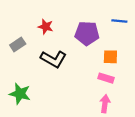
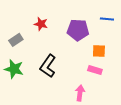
black L-shape: (53, 59) -> (48, 66), moved, turned 95
green star: (20, 94) -> (14, 69), moved
pink arrow: (105, 104) -> (80, 93), moved

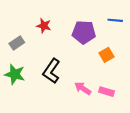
orange square: (99, 51) -> (107, 55), turned -32
pink rectangle: (95, 70) -> (107, 92), moved
pink arrow: (80, 93) -> (83, 88), moved, turned -63

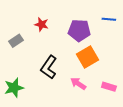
orange square: (107, 55) -> (87, 57), moved, size x1.5
green star: (15, 74) -> (14, 88), moved, turned -30
pink rectangle: (107, 92) -> (109, 87), moved

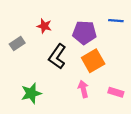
black L-shape: (49, 67) -> (57, 56), moved
pink arrow: (78, 84) -> (83, 89), turned 42
green star: (14, 88) -> (31, 93), moved

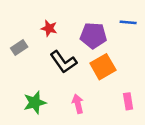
black L-shape: (57, 56) -> (63, 62), turned -70
pink arrow: (83, 89) -> (78, 104), moved
pink rectangle: (116, 92) -> (128, 101), turned 64

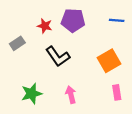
purple pentagon: (93, 36) -> (73, 20), moved
orange square: (103, 67) -> (109, 61), moved

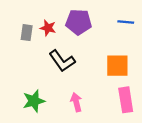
gray rectangle: (17, 43) -> (27, 33), moved, turned -48
orange square: (109, 61) -> (117, 66), turned 30
pink rectangle: (117, 92) -> (126, 100), size x1.5

